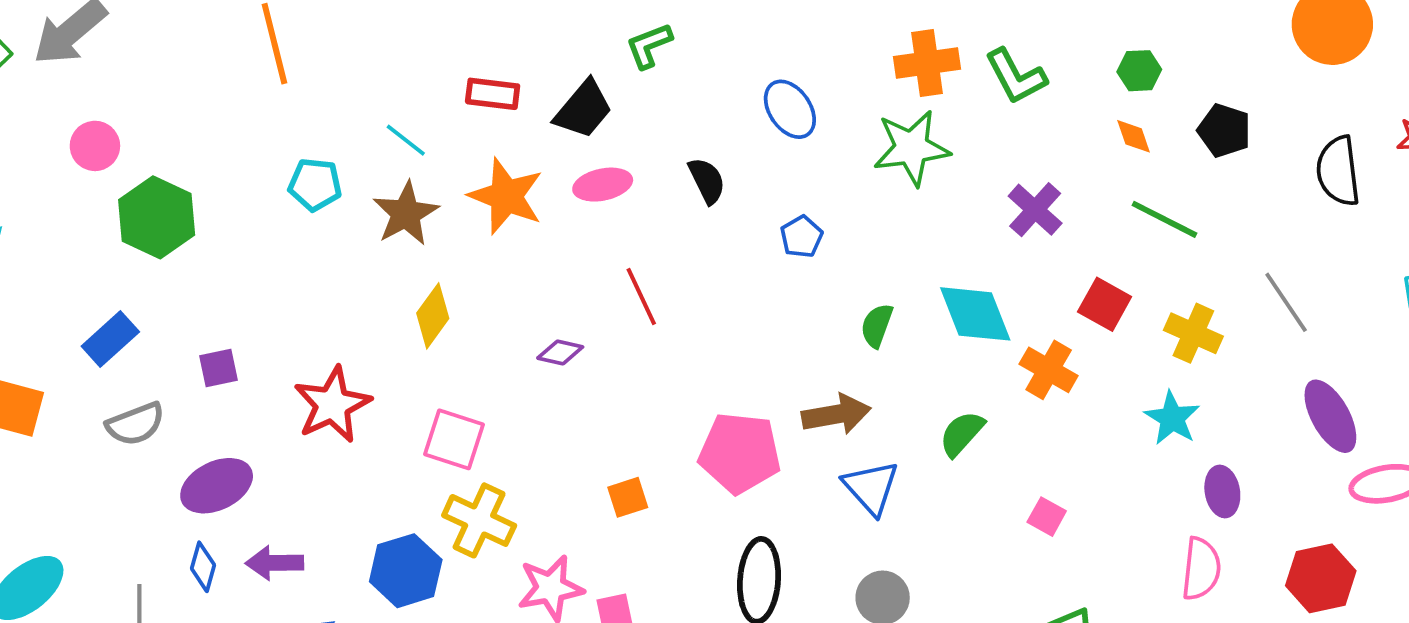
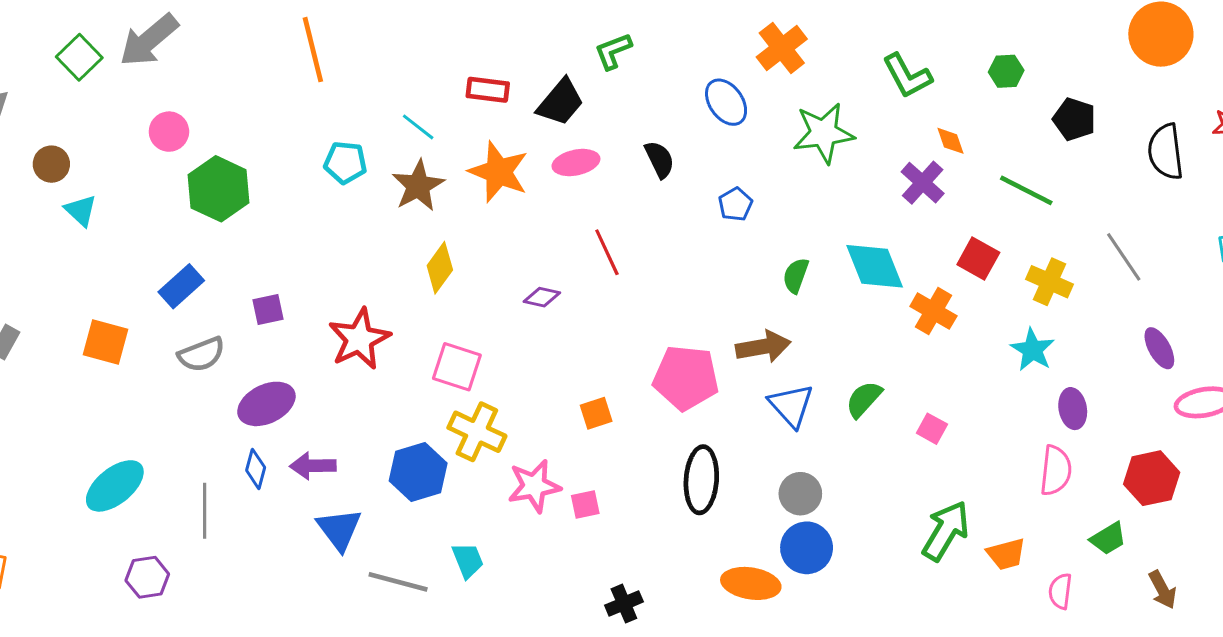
orange cross: (927, 63) -> (782, 48), moved, turned -30
orange diamond: (1134, 136) -> (950, 141), moved
purple ellipse: (1330, 416) -> (1159, 348), size x0.7
green semicircle: (962, 434) -> (864, 399), moved

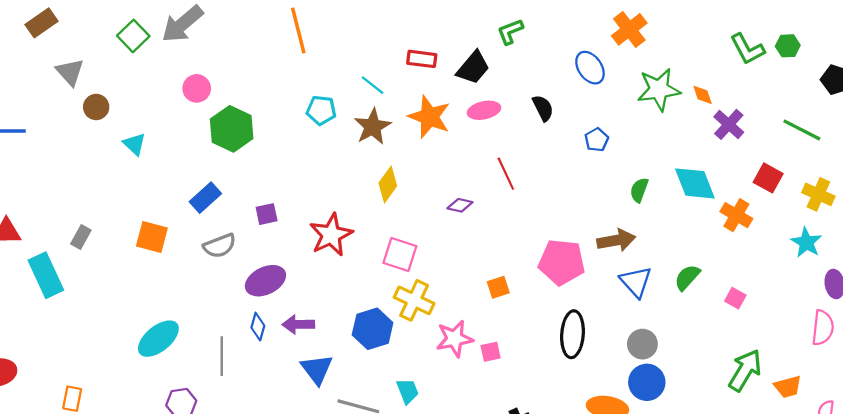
green L-shape: (907, 76) -> (747, 49), moved
orange diamond: (950, 141) -> (703, 95), moved
brown circle: (51, 164) -> (96, 107), moved

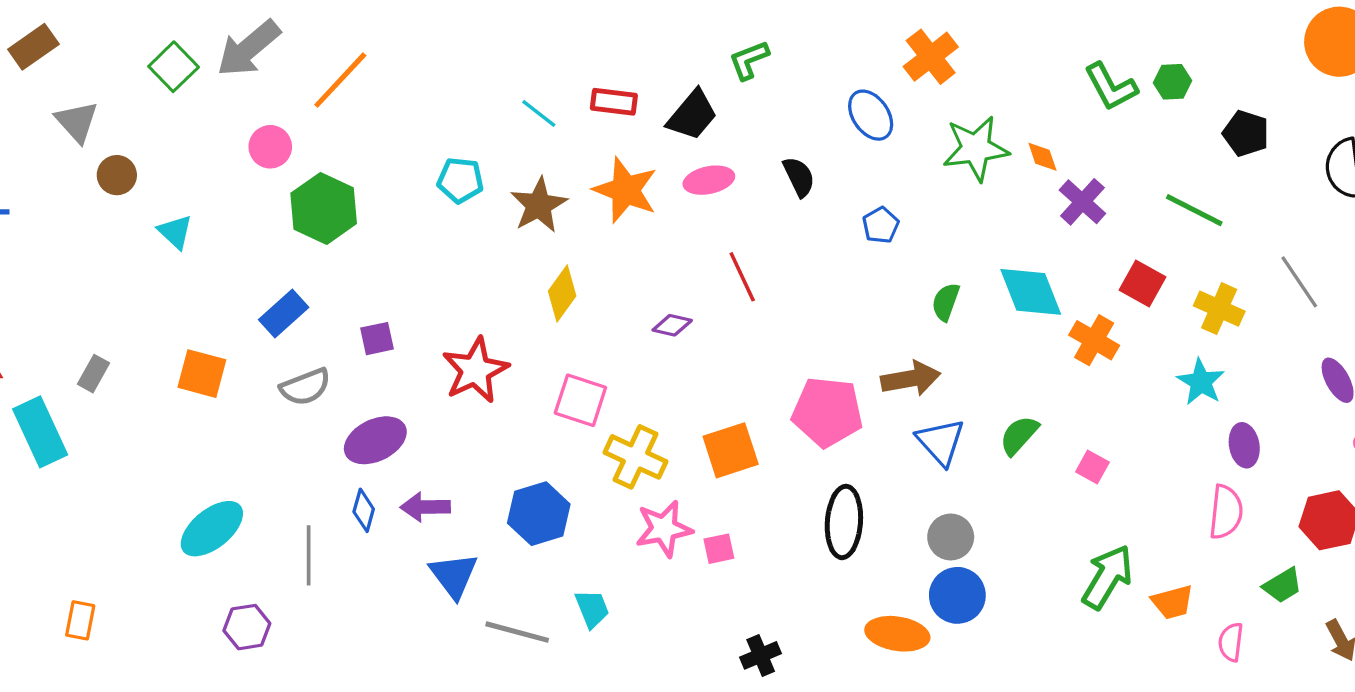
orange line: (298, 30) -> (340, 80), moved, turned 57
cyan line: (373, 85) -> (539, 113), moved
orange square: (498, 287) -> (731, 450), size x1.6
yellow cross: (414, 300) -> (635, 457), moved

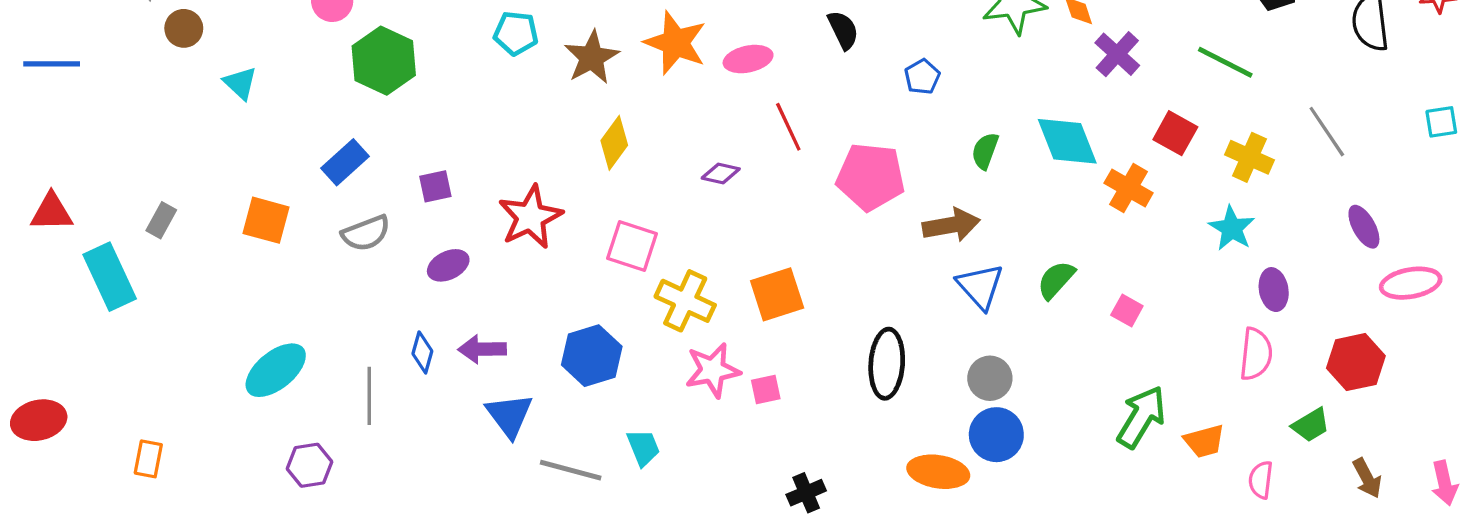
pink ellipse: (709, 180) -> (748, 59), moved
pink pentagon: (827, 412) -> (871, 177), moved
purple ellipse: (375, 440) -> (448, 265), moved, size x0.7

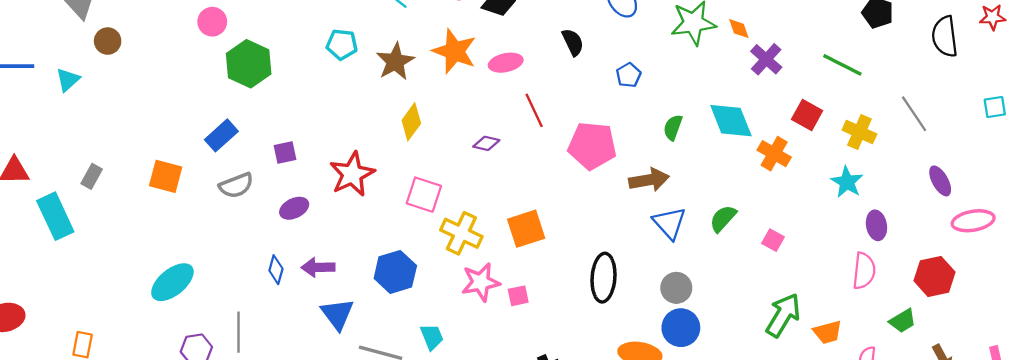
cyan triangle: (240, 83) -> (68, 80), moved, turned 35
gray line: (369, 396) -> (238, 332), moved

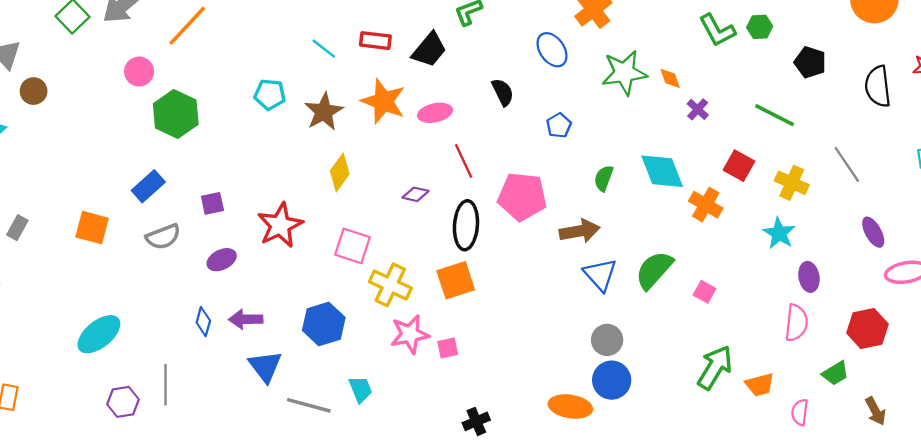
purple cross: (766, 59) -> (698, 109), size x0.7
green semicircle: (723, 218) -> (654, 270), size x1.4
black ellipse: (604, 278) -> (466, 225), moved

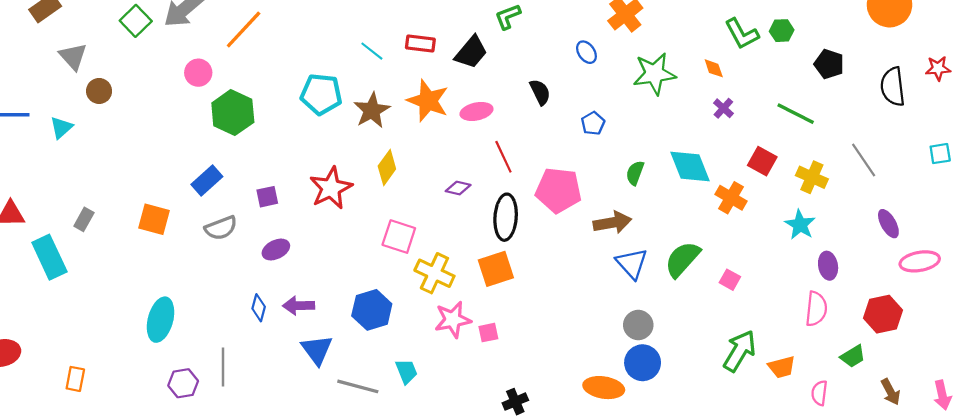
blue ellipse: (552, 50) -> (586, 52), size x0.7
orange diamond: (670, 78) -> (714, 68), moved
cyan pentagon: (270, 94) -> (321, 94), size x1.4
red star: (280, 225) -> (331, 188), moved
cyan ellipse: (99, 334) -> (161, 320), turned -36

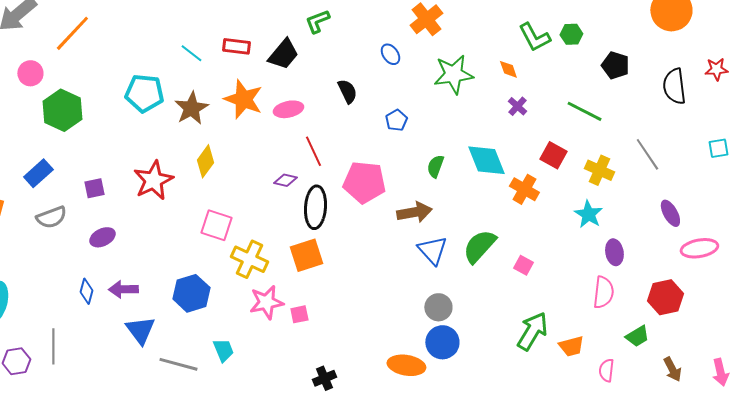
purple diamond: (458, 188) -> (285, 180), moved

